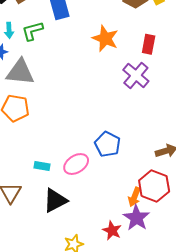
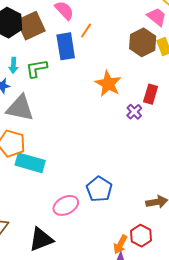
purple cross: (136, 75) -> (134, 112), moved, size x0.6
cyan rectangle: (42, 166) -> (30, 163), moved, size x1.8
red hexagon: (154, 186) -> (141, 236), size x0.7

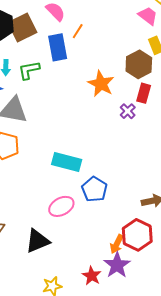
brown hexagon: (143, 42) -> (139, 64), moved
cyan rectangle: (30, 163) -> (67, 162), moved
red hexagon: (141, 236) -> (137, 235), size x1.4

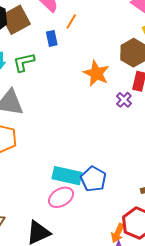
blue rectangle: (58, 47) -> (52, 38), size x0.6
cyan rectangle: (67, 162) -> (67, 176), moved

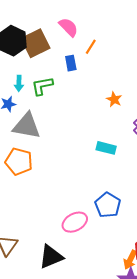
orange star: (96, 73) -> (114, 99), size x0.6
cyan rectangle: (67, 176) -> (106, 148), moved, size x0.7

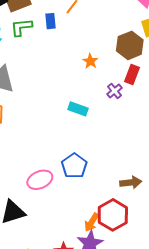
green L-shape: (42, 86) -> (21, 27), moved

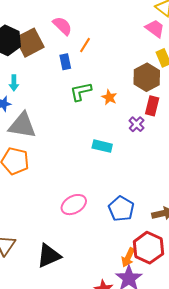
green L-shape: (21, 27) -> (81, 92), moved
blue pentagon: (74, 166) -> (121, 209), moved
pink ellipse: (40, 180) -> (74, 205), moved

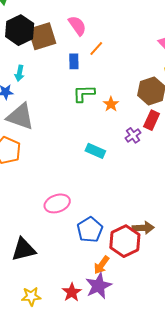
blue pentagon: (121, 209) -> (90, 230), moved
red hexagon: (148, 248) -> (125, 241), moved

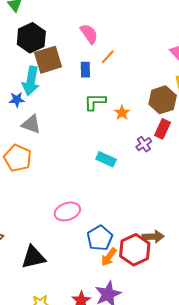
brown square: (42, 36) -> (48, 60), moved
cyan arrow: (19, 73) -> (31, 81), size x1.8
gray triangle: (20, 117) -> (31, 124), size x0.7
orange arrow: (101, 265) -> (109, 257), moved

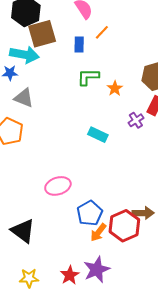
cyan arrow: (31, 81) -> (24, 55), turned -92
black triangle: (33, 257) -> (23, 231), turned 48

